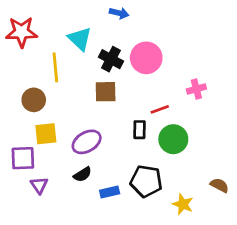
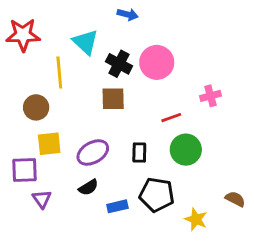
black rectangle: (139, 130) -> (139, 152), moved

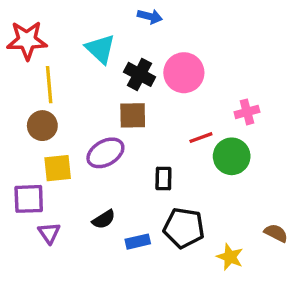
yellow line: (59, 73) -> (49, 85), moved
green circle: (186, 150) -> (232, 156), moved
purple ellipse: (93, 152) -> (105, 153), moved

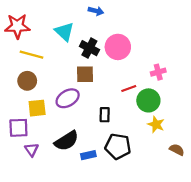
yellow line: (49, 85) -> (32, 55), turned -70
black semicircle: (104, 219) -> (67, 141), size x1.6
yellow star: (230, 257) -> (156, 124), moved

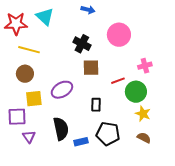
cyan triangle: (64, 32) -> (45, 17), moved
pink circle: (118, 47) -> (119, 35), moved
brown square: (85, 74) -> (91, 68), moved
black semicircle: (67, 141) -> (61, 129), turned -70
brown semicircle: (177, 150) -> (144, 138), moved

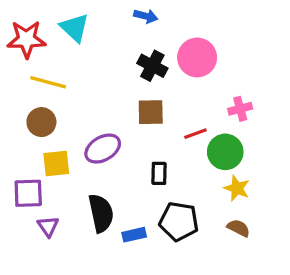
black cross: (82, 44) -> (152, 66), moved

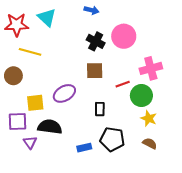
pink cross: (240, 109) -> (151, 68), size x1.5
brown circle: (41, 122) -> (13, 76), moved
black semicircle: (101, 213) -> (50, 127), moved, turned -70

